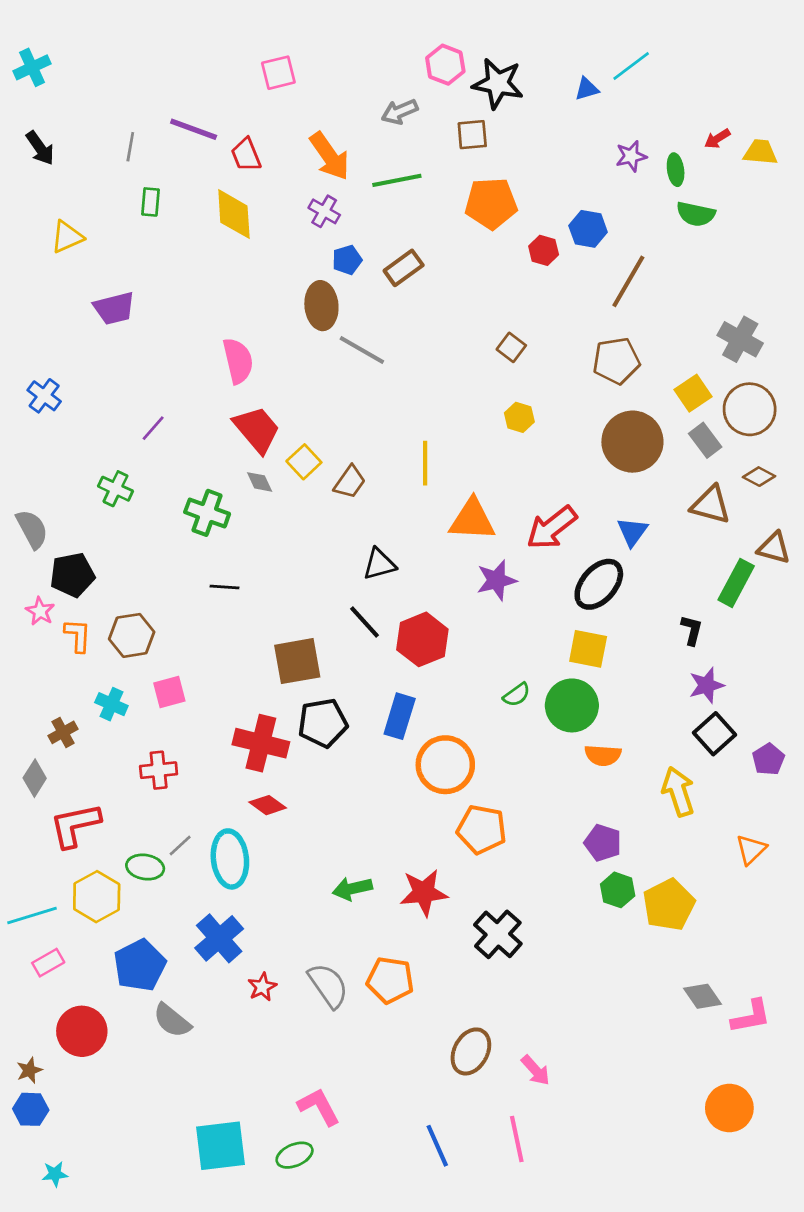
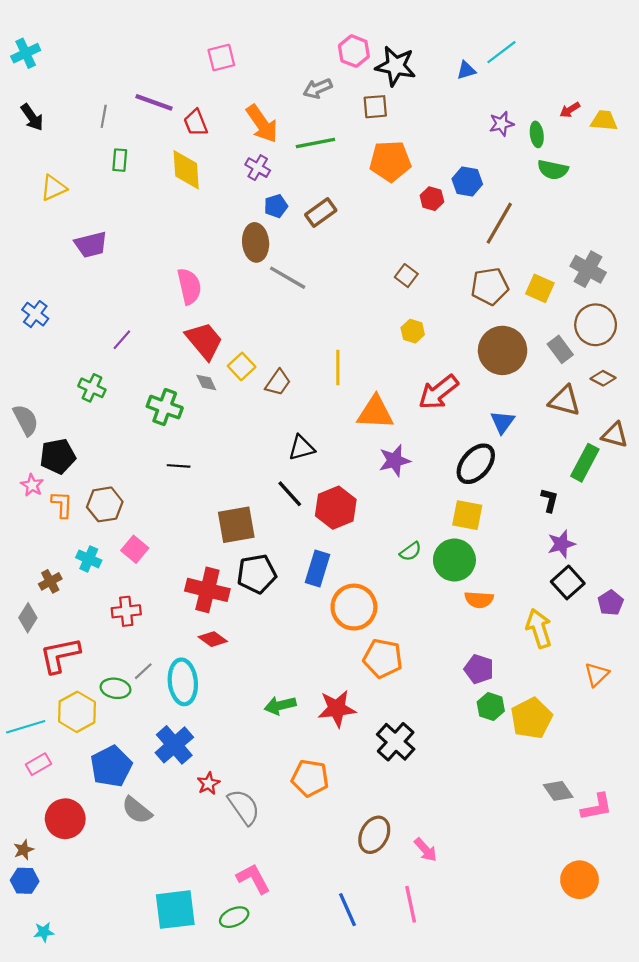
yellow square: (693, 393) -> (540, 288), moved, turned -32
red arrow: (552, 528) -> (438, 392), moved
pink square: (169, 692) -> (135, 549), turned -35
gray semicircle: (328, 985) -> (244, 807), moved

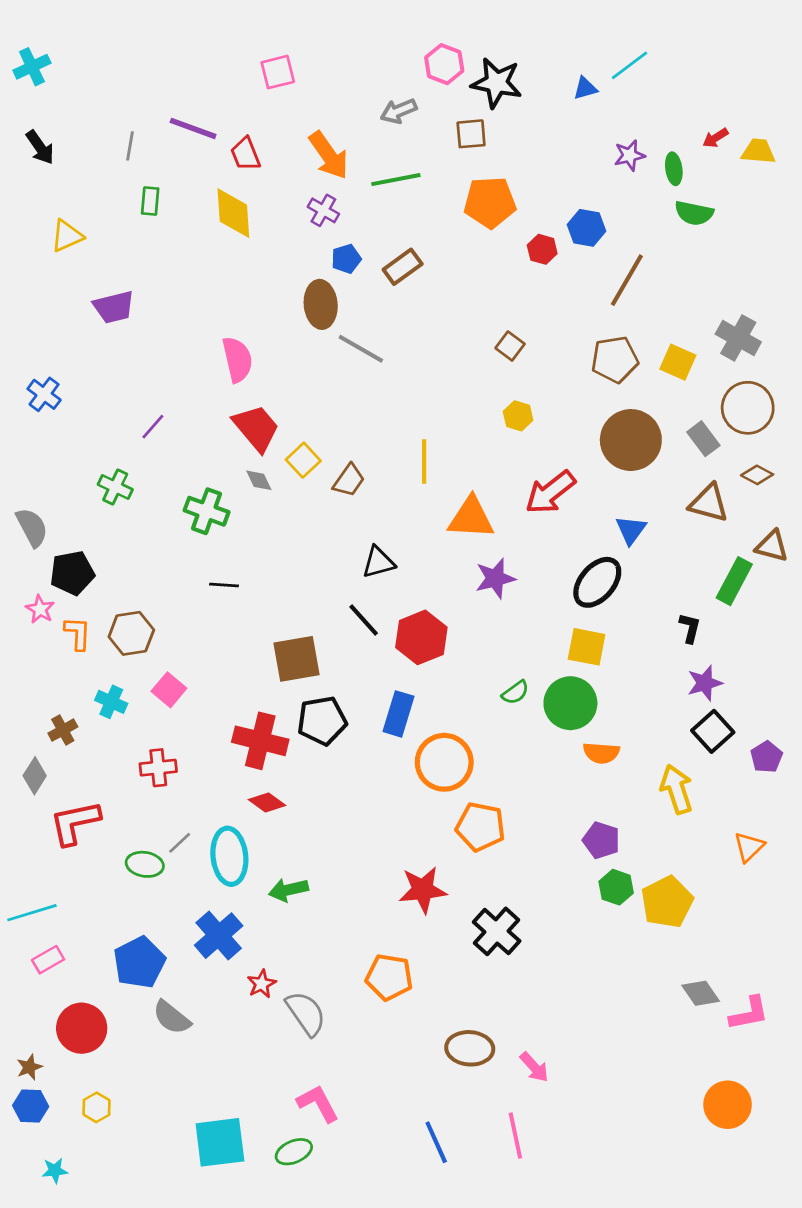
green arrow: (280, 705) -> (288, 890), moved
yellow hexagon: (77, 712) -> (96, 1107), moved, size x0.6
brown ellipse: (374, 835) -> (470, 1048), turned 66

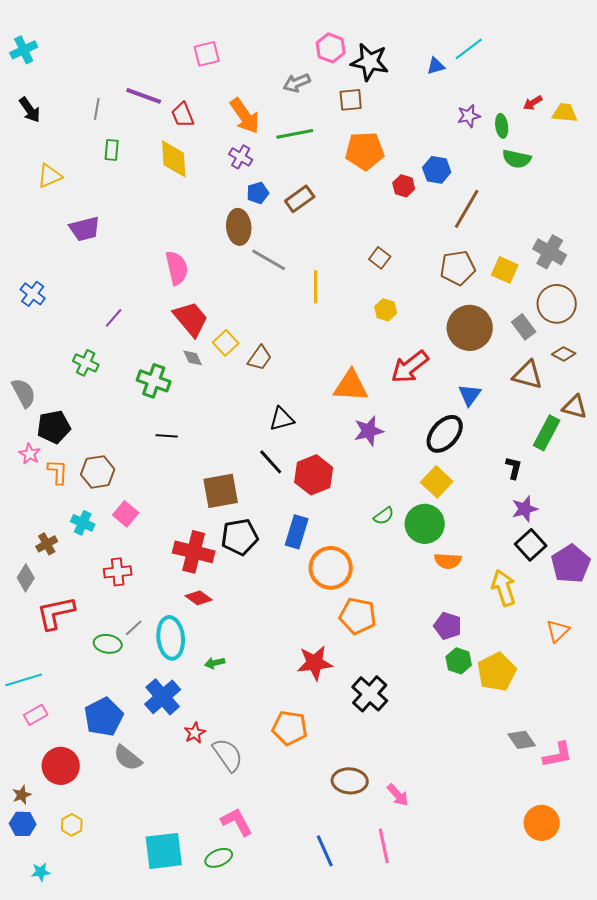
yellow line: (424, 462) -> (316, 287), moved
yellow square: (587, 647) -> (437, 482), turned 32
purple pentagon: (766, 757) -> (571, 564), size x1.6
green arrow: (288, 890) -> (215, 663), size x0.7

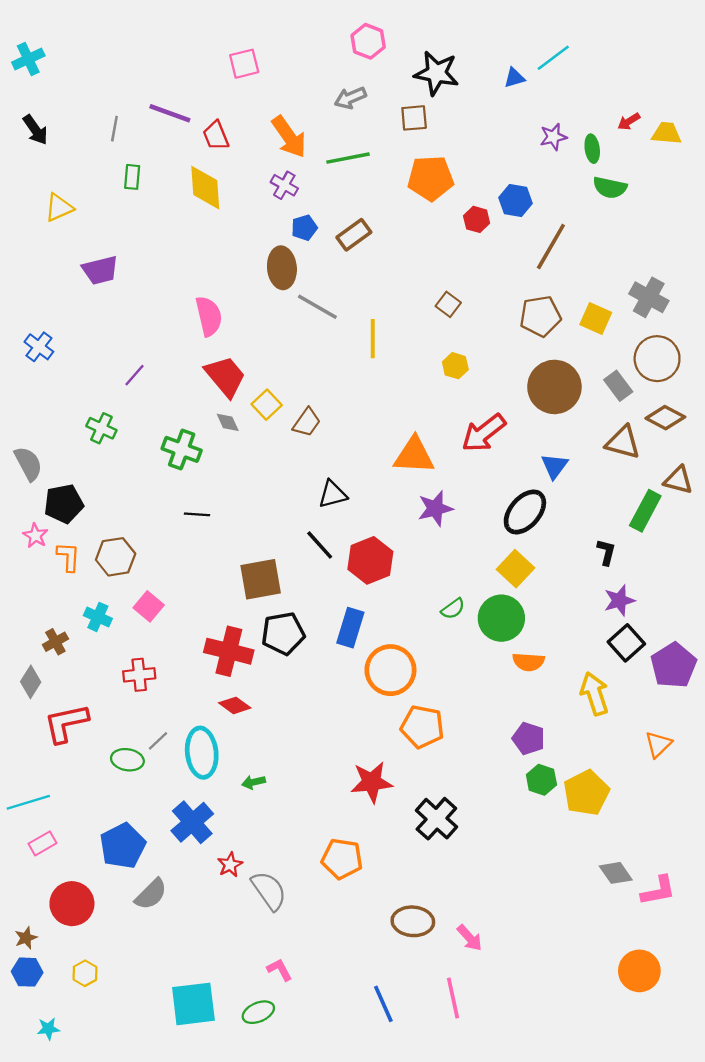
pink hexagon: (331, 48) -> (368, 41), moved
brown diamond: (564, 354) -> (665, 418), size x1.4
gray semicircle: (128, 758) -> (151, 894), turned -84
pink L-shape: (237, 822) -> (280, 970), size x0.7

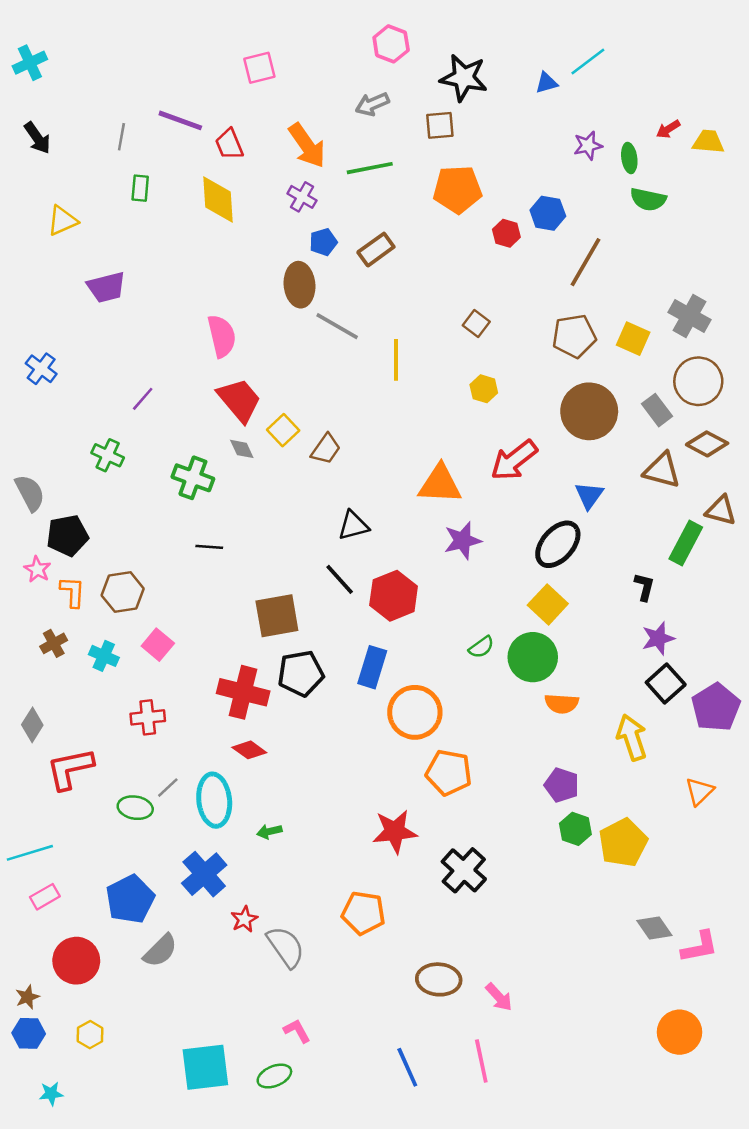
brown cross: (55, 642) -> (54, 643), moved

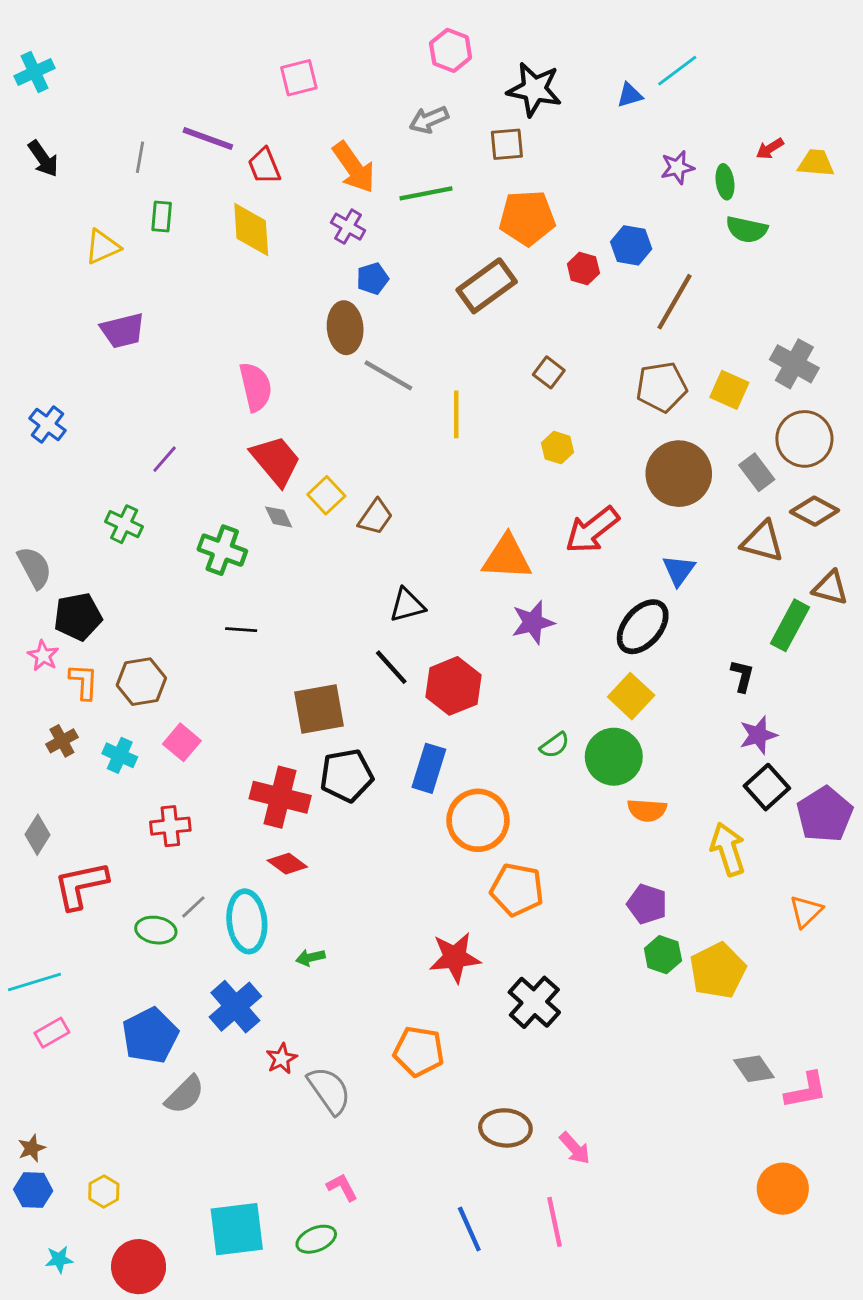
yellow triangle: (62, 221) -> (102, 247), moved
brown rectangle: (376, 250) -> (487, 286), moved, size x1.4
red circle: (76, 961) -> (139, 1267), moved

